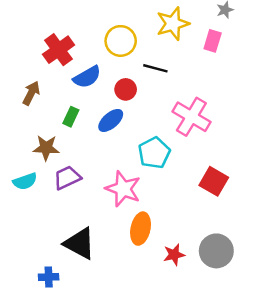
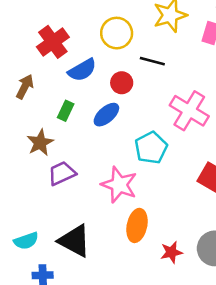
brown star: (46, 148) -> (40, 143), turned -30
cyan semicircle: (25, 181) -> (26, 241), moved

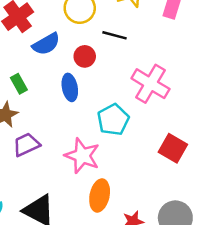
green rectangle: (66, 111) -> (19, 84), moved, turned -54
blue ellipse: (106, 115) -> (70, 87), turned -60

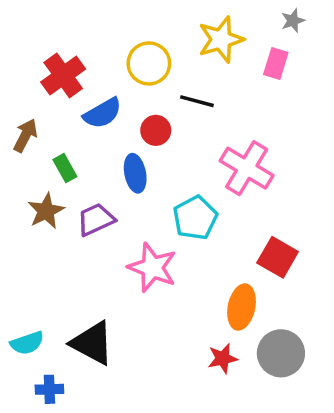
purple trapezoid: (26, 145) -> (96, 220), moved
orange ellipse: (100, 195) -> (242, 307), moved

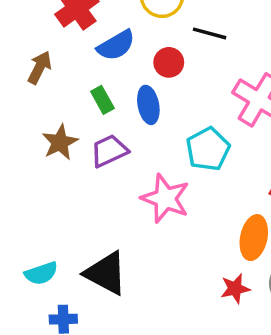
green rectangle: (65, 168) -> (102, 100), moved

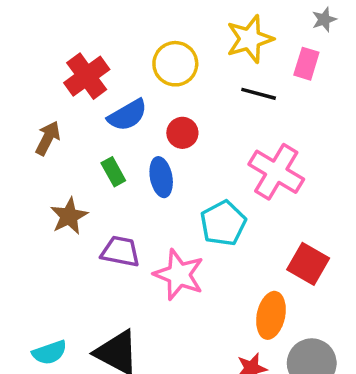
black line: (210, 33) -> (259, 94), moved
purple trapezoid: (109, 151) -> (120, 252), moved, turned 36

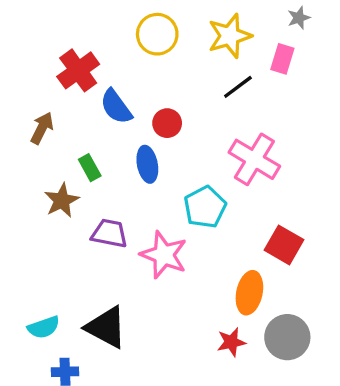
yellow circle: (175, 64) -> (157, 34), moved
black line: (259, 94) -> (238, 87), turned -52
blue semicircle: (127, 115) -> (116, 107), turned 84
green rectangle: (113, 172) -> (90, 168), moved

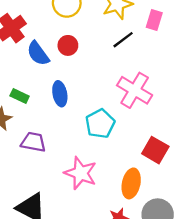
red circle: (167, 123) -> (68, 45), moved
green rectangle: (90, 168) -> (20, 96), turned -36
pink star: (164, 255) -> (81, 173), moved

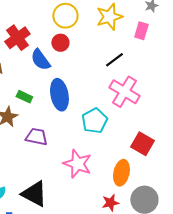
black line: (123, 40) -> (114, 60), moved
red circle: (68, 45) -> (60, 43), moved
blue ellipse: (60, 94) -> (59, 95), size x1.4

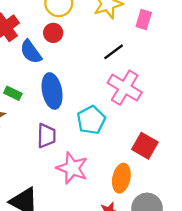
purple trapezoid: (36, 137) -> (46, 136), moved, turned 80

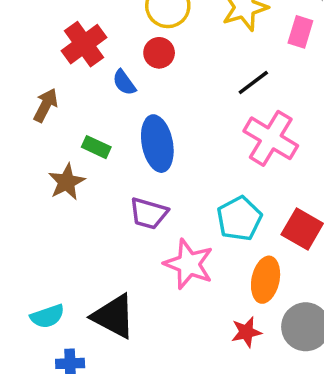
blue semicircle: (31, 52) -> (124, 82), size x0.7
cyan pentagon: (91, 120) -> (239, 219), moved
purple trapezoid: (46, 136) -> (149, 213), turned 105

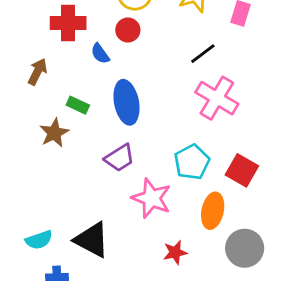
red cross: (84, 44) -> (68, 23), turned 36
purple trapezoid: (149, 213) -> (120, 158), turned -48
red star: (246, 332) -> (175, 252), moved

